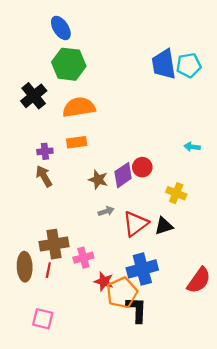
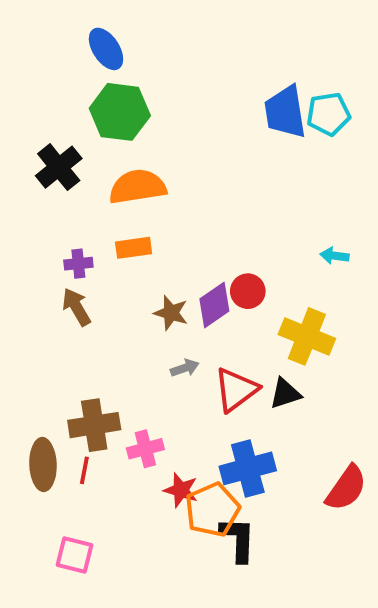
yellow cross: (176, 193) -> (307, 336), size x1.5

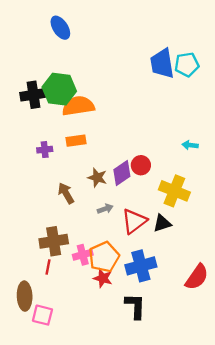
green hexagon: (120, 112) -> (59, 89), moved
black cross: (59, 167) -> (34, 95), turned 30
brown arrow: (76, 307) -> (66, 193), moved
brown ellipse: (43, 464) -> (25, 296), moved
orange pentagon: (212, 510) -> (104, 257), moved

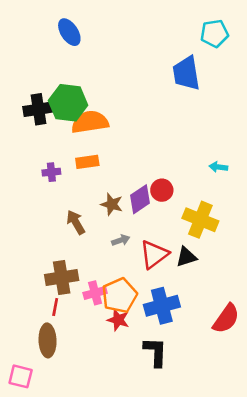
cyan pentagon: (187, 65) -> (215, 33), moved
brown ellipse: (25, 296) -> (48, 340), moved
pink square: (42, 315) -> (21, 376), moved

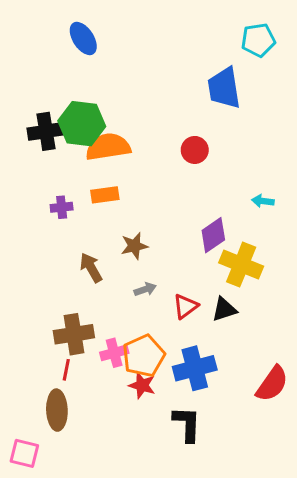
red circle: (162, 190) -> (195, 150), moved
purple diamond: (140, 199) -> (213, 235), moved
brown star: (112, 204) -> (134, 246), turned -30
red triangle: (154, 254) -> (185, 306), size x0.7

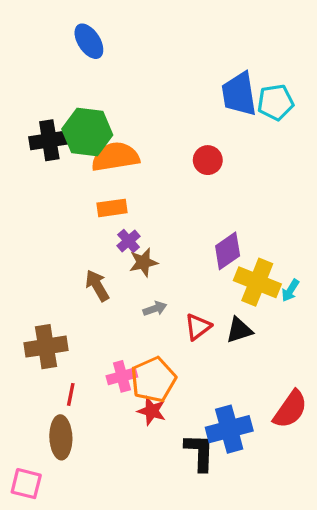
cyan pentagon: (258, 40) -> (275, 102), moved
cyan arrow: (263, 201) -> (290, 290), moved, turned -65
purple cross: (62, 207) -> (129, 241), moved, turned -35
brown cross: (74, 334) -> (46, 347), moved
blue cross: (195, 368) -> (229, 429), moved

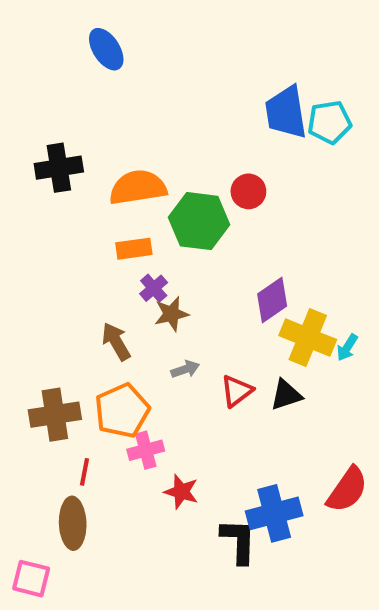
green hexagon: (87, 132) -> (199, 221), moved
orange pentagon: (153, 380) -> (122, 411), moved

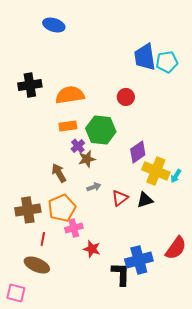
blue ellipse: (106, 49) -> (54, 25), turned -40
green hexagon: (199, 221) -> (101, 130), moved
brown ellipse: (73, 523) -> (37, 265), turned -65

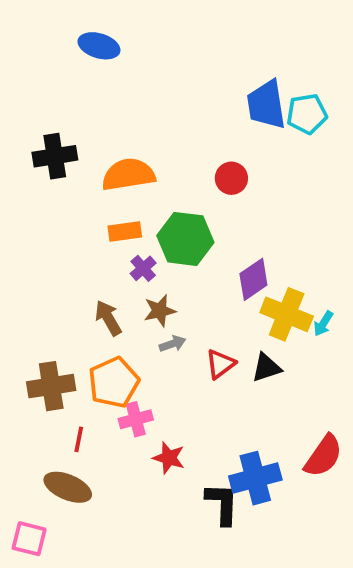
brown star: (87, 159) -> (160, 311), moved

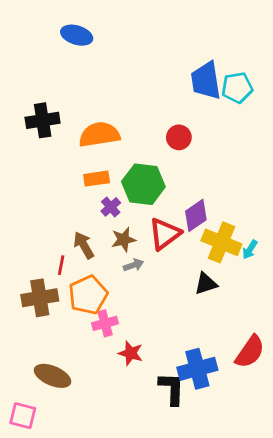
red triangle: (220, 364) -> (165, 234), moved, size x1.4
red line: (79, 439) -> (61, 265), moved

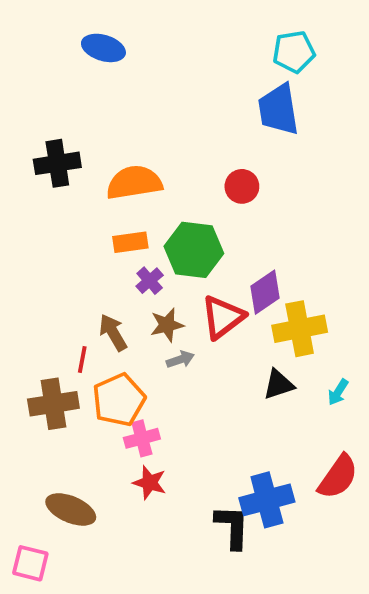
cyan pentagon: (237, 88) -> (294, 52), moved
yellow cross: (221, 242) -> (300, 329), turned -33
cyan arrow: (250, 250) -> (338, 392), moved
red star: (131, 353) -> (150, 483), moved

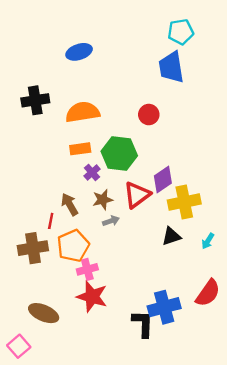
blue ellipse: (103, 48) -> (79, 52), moved, turned -35
red star: (150, 483) -> (92, 297), size x1.5
pink square: (30, 563) -> (19, 346), turned 35

